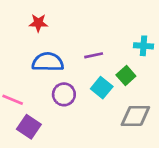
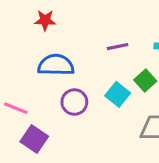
purple line: (94, 55) -> (118, 47), moved

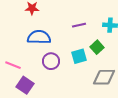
cyan square: (118, 94) -> (79, 56), turned 35

